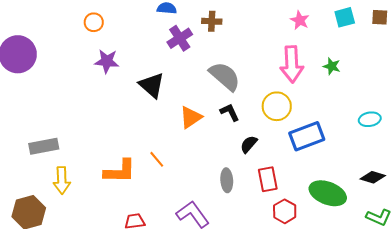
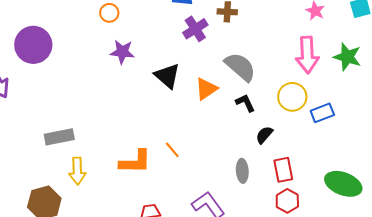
green star: (332, 66) -> (347, 57), size x1.6
orange triangle: (191, 117) -> (206, 89), moved
blue rectangle: (307, 136) -> (322, 113), moved, size x0.7
red hexagon: (285, 211) -> (287, 201), moved

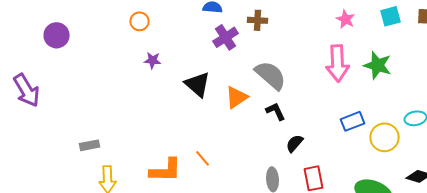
purple circle: (33, 45) -> (56, 35), moved, size x0.7
purple star: (122, 52) -> (152, 60), size x0.7
yellow circle: (292, 97) -> (384, 137), moved
gray rectangle: (59, 137) -> (90, 145), size x0.7

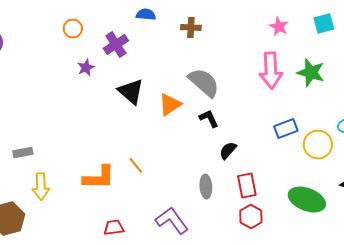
purple cross: (226, 37) -> (116, 44), moved
purple star: (152, 60) -> (86, 68), turned -30

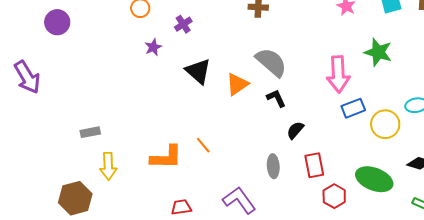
purple cross: (116, 44) -> (183, 24), size x0.7
pink arrow: (271, 70) -> (338, 74), moved
red hexagon: (251, 216) -> (334, 196), moved

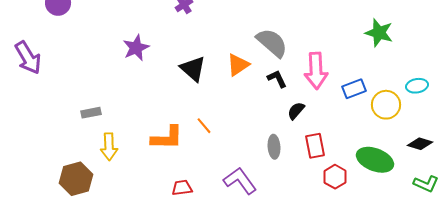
purple star: (153, 47) -> (136, 48), moved, size x1.5
black triangle: (198, 71) -> (193, 69), moved
pink arrow: (338, 74) -> (316, 71), moved

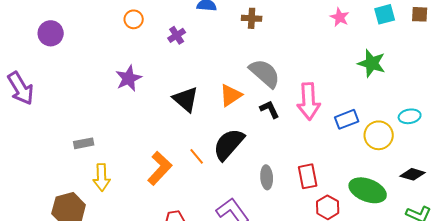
black semicircle: (296, 111) -> (229, 144), moved, size x1.8
orange L-shape: (167, 138) -> (160, 168), turned -48

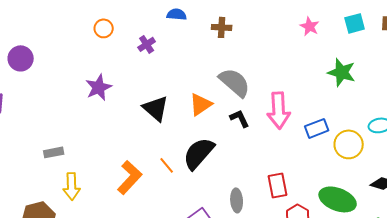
purple circle: (51, 33) -> (21, 58), moved
gray ellipse: (267, 177) -> (237, 200), moved

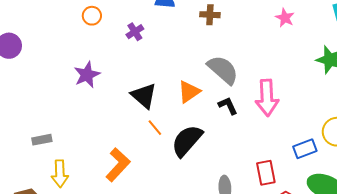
pink star: (310, 26) -> (285, 18), moved
blue rectangle: (317, 128) -> (305, 149), moved
orange line: (167, 165) -> (155, 128), moved

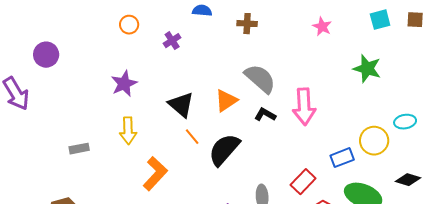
black L-shape: (228, 106) -> (265, 115), turned -35
red rectangle: (266, 173) -> (303, 182), turned 55
yellow arrow: (60, 174) -> (128, 131), moved

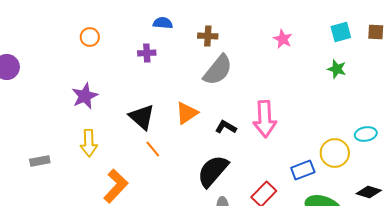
purple cross: (172, 41) -> (147, 53), moved, turned 30
green star: (367, 69) -> (337, 69), moved, size x0.7
gray semicircle: (260, 79) -> (218, 70), moved, turned 88
black semicircle: (224, 150) -> (213, 171), moved

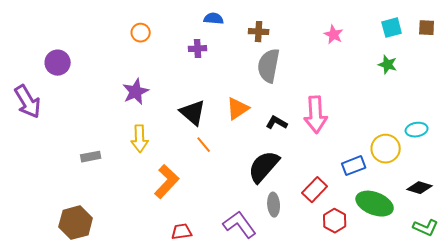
gray semicircle: (218, 70) -> (269, 66), turned 152

